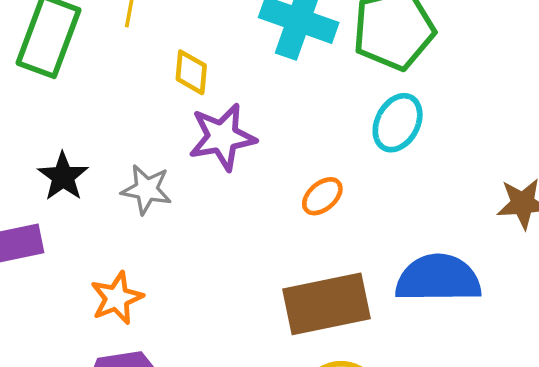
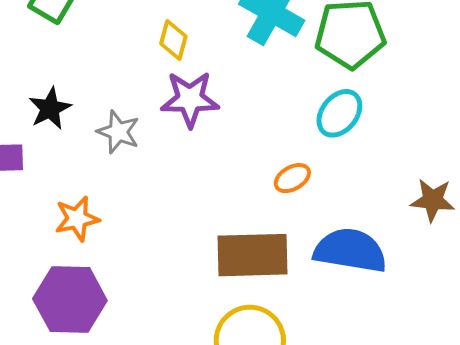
orange ellipse: (322, 196) -> (292, 178), moved

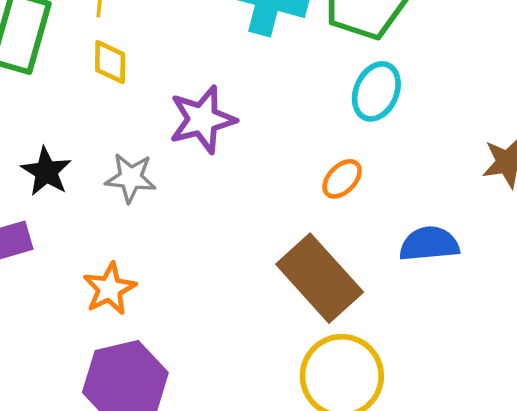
yellow diamond: (173, 40) -> (110, 62), moved
blue semicircle: (350, 250) -> (429, 244), size x0.7
brown rectangle: (253, 255) -> (320, 278), turned 64

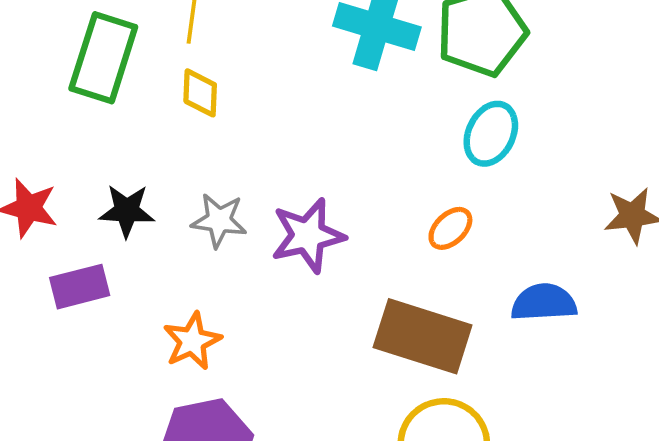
purple star: (202, 119) -> (308, 235), moved
black star: (46, 172) -> (127, 211), turned -30
brown rectangle: (320, 278) -> (423, 336), turned -32

